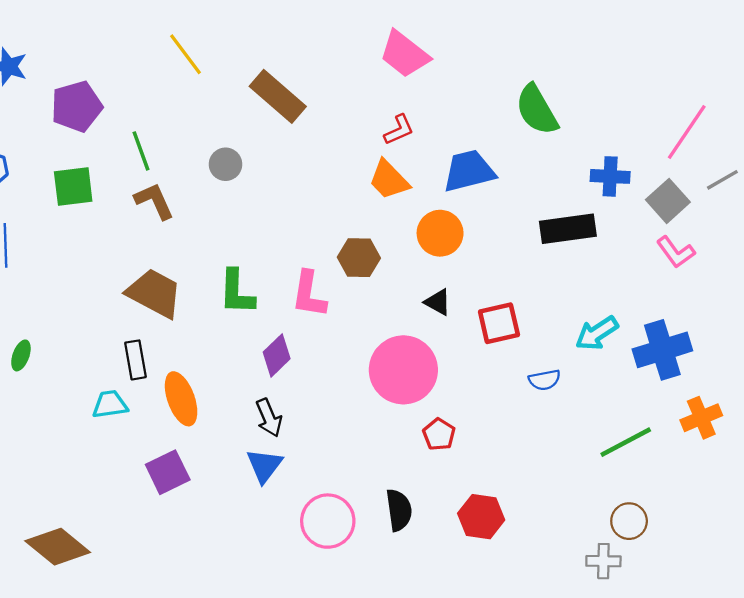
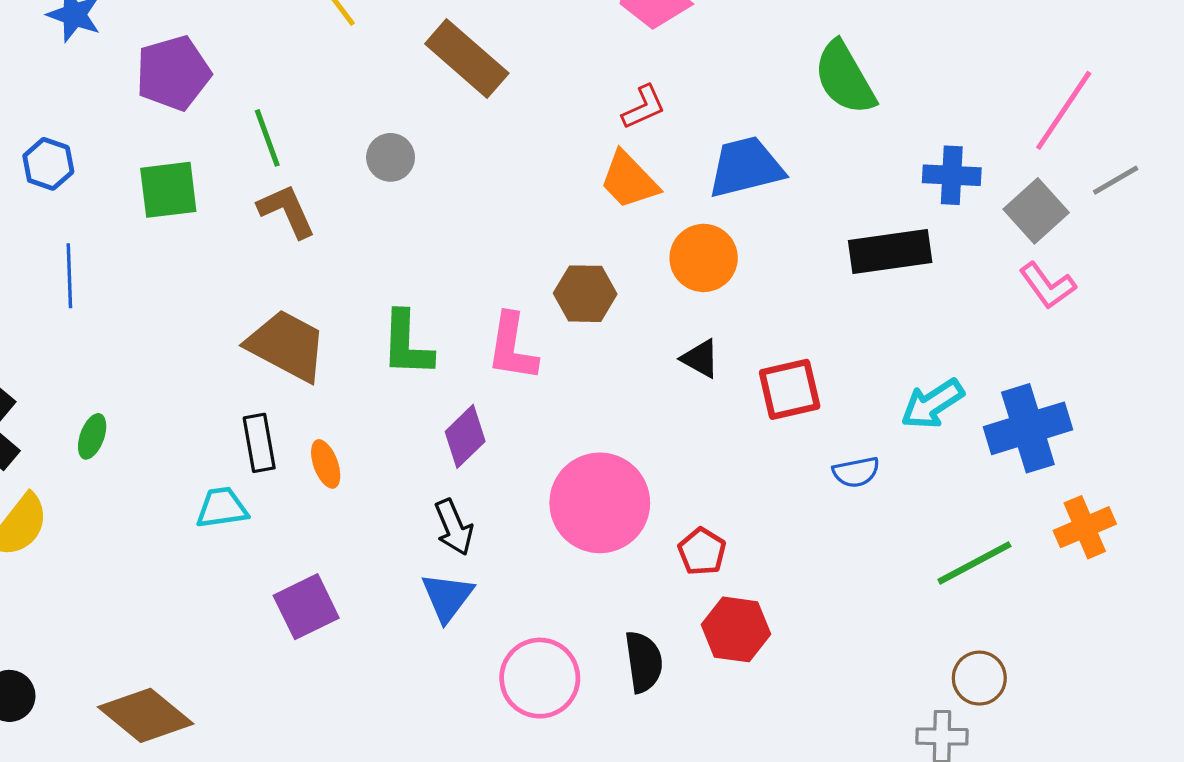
pink circle: (403, 370) -> (600, 503), moved
orange ellipse: (181, 399) -> (326, 464), moved, size x0.6
red hexagon: (481, 517) -> (736, 629), moved

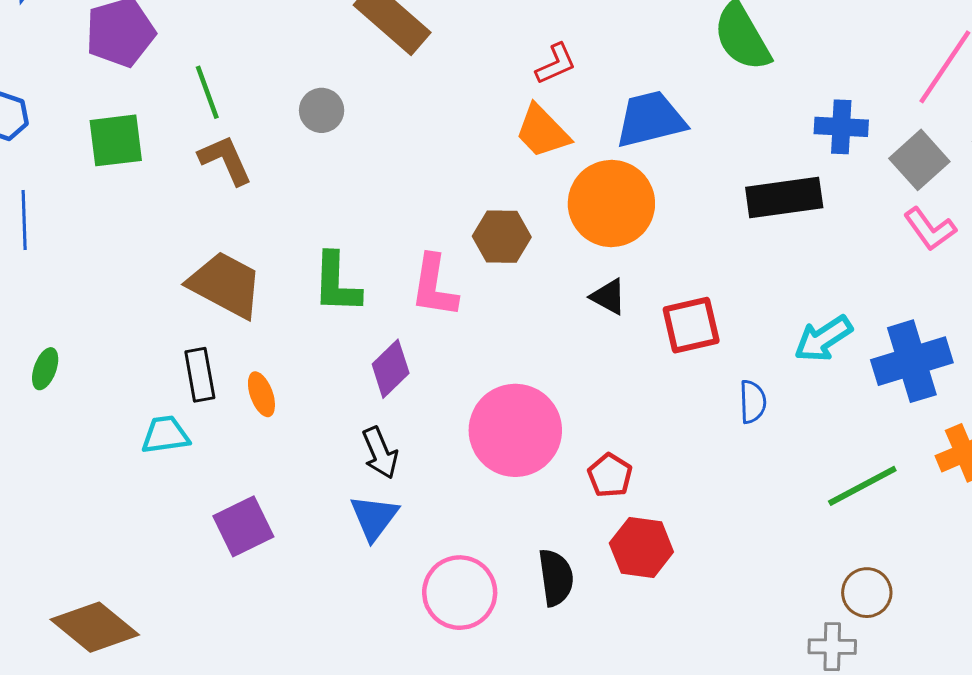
orange circle: (704, 258) -> (611, 203), size x1.4
blue semicircle: (856, 472) -> (753, 402), turned -81

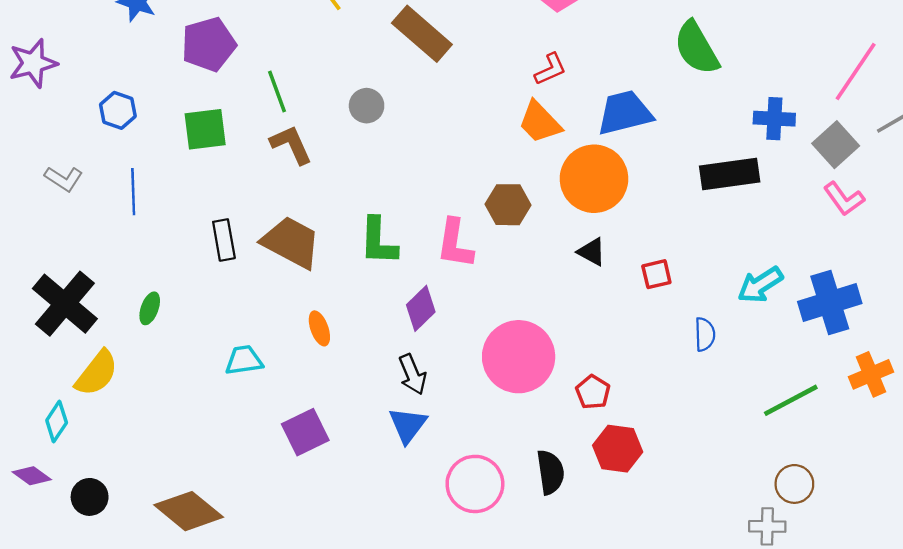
red square: (691, 325) -> (656, 274), size x0.7
black rectangle: (200, 375) -> (224, 240), moved

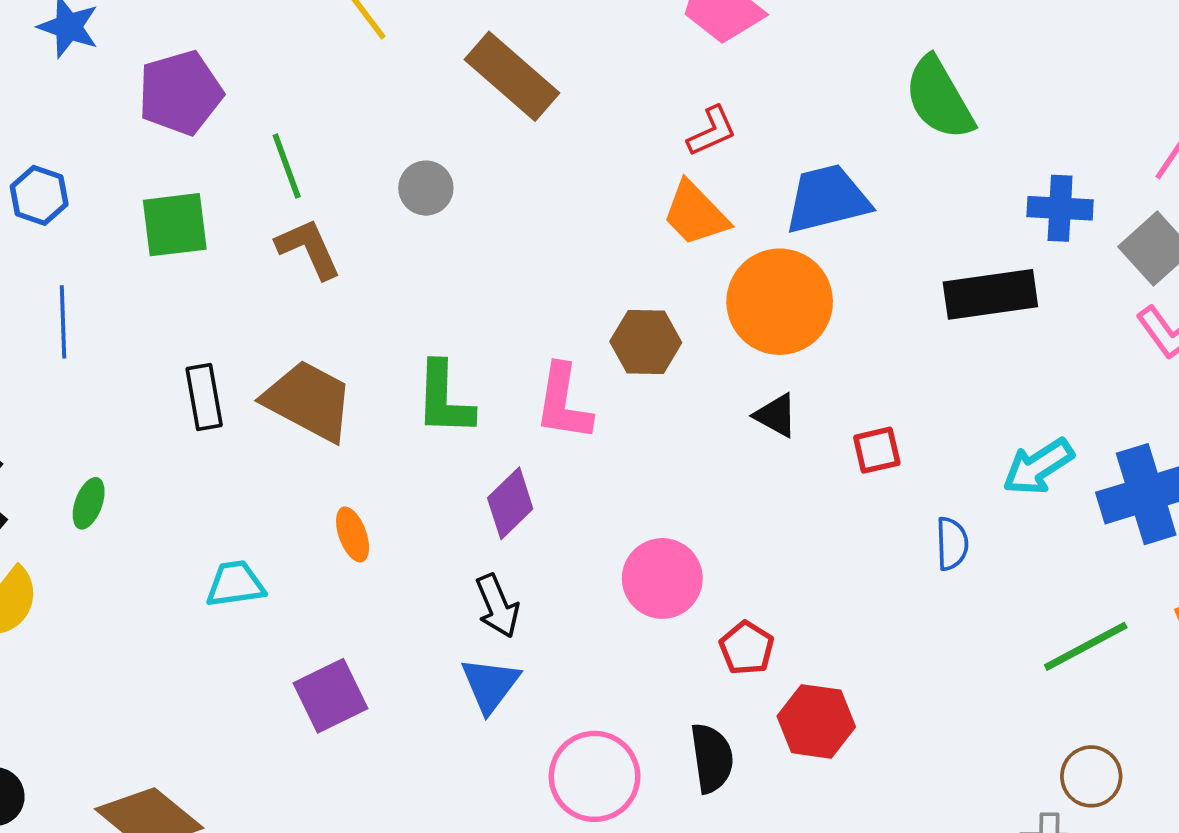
pink circle: (519, 357) -> (662, 578), size x0.7
red pentagon: (593, 392) -> (747, 648), moved

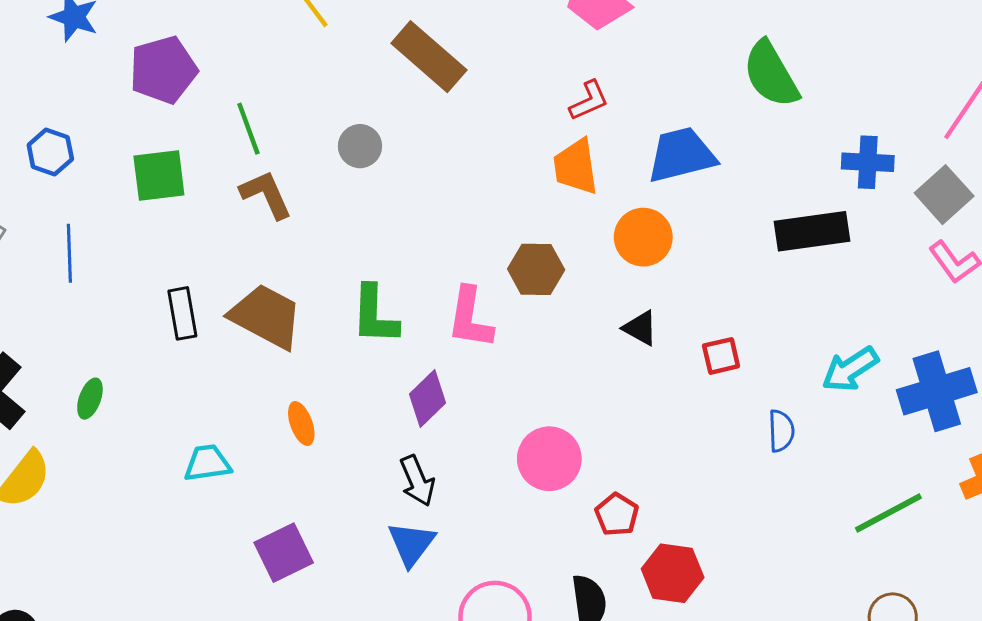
orange trapezoid: (695, 214) -> (576, 167), turned 36
orange circle: (780, 302) -> (643, 237), size x0.7

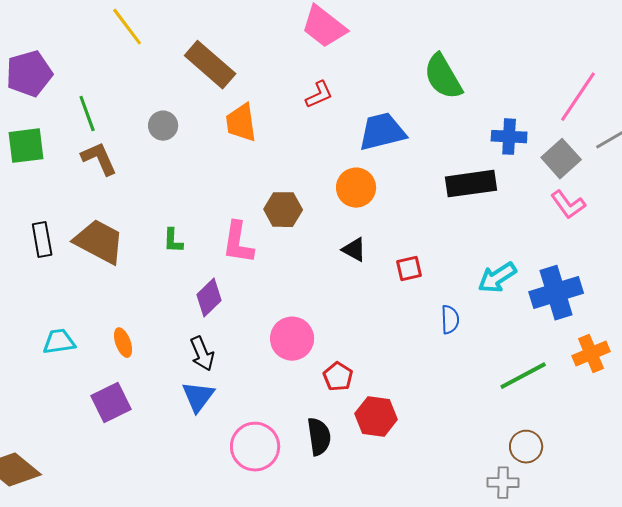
orange trapezoid: (576, 167) -> (241, 123), moved
green L-shape: (375, 315) -> (173, 241), size x0.6
orange ellipse: (301, 424) -> (123, 343), moved

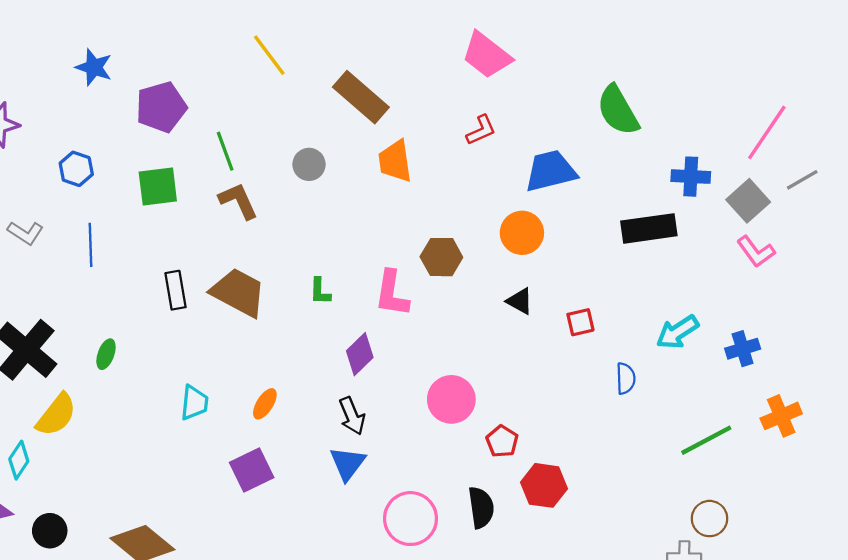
blue cross: (556, 293) -> (743, 349), size x0.6
cyan trapezoid: (59, 342) -> (194, 403), turned 104
orange ellipse: (123, 343) -> (265, 404), turned 52

